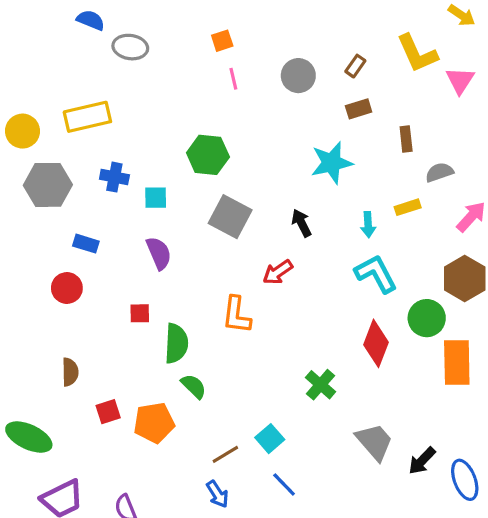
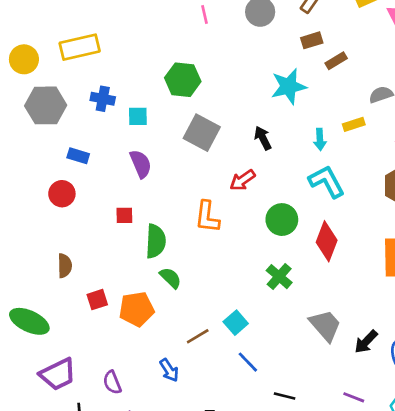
brown rectangle: (406, 139) -> (336, 61), moved, turned 65
green circle: (427, 318) -> (282, 220), moved
blue arrow: (217, 494) -> (169, 370), moved

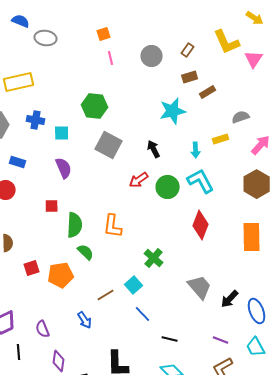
orange L-shape: (207, 217) -> (113, 226), moved
green circle: (282, 220) -> (168, 187), moved
green cross: (279, 277) -> (154, 258), moved

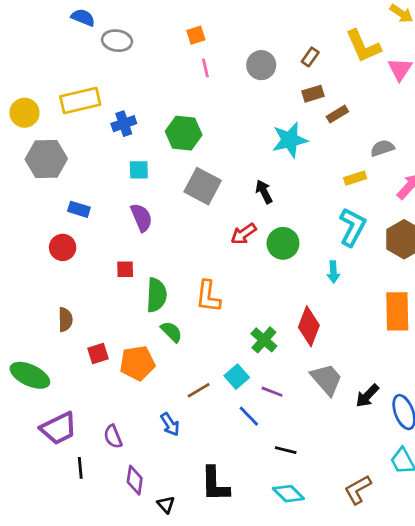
blue cross: (36, 120) -> (124, 124), moved, turned -30
cyan arrow: (196, 150) -> (333, 272), moved
cyan L-shape: (201, 181) -> (352, 227), moved, turned 56
red diamond: (201, 225) -> (309, 326), moved
purple line: (221, 340) -> (272, 392), moved

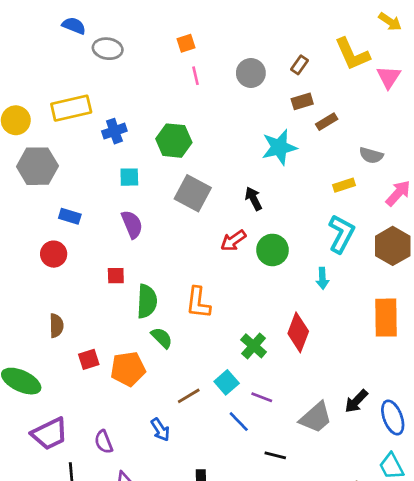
gray semicircle: (382, 148) -> (371, 155), turned -145
gray trapezoid: (327, 379) -> (316, 418), moved, turned 90

